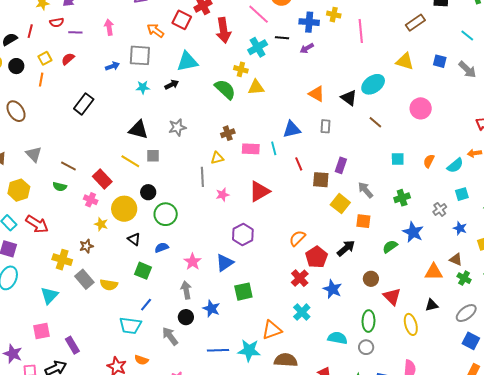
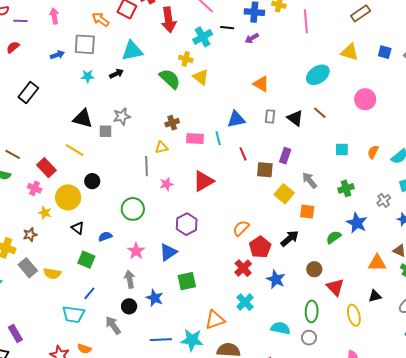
yellow triangle: (256, 87) -> (201, 77), turned 42
black triangle: (349, 98) -> (295, 118), moved
gray square: (153, 156) -> (106, 131), moved
green circle: (166, 214) -> (133, 209), moved

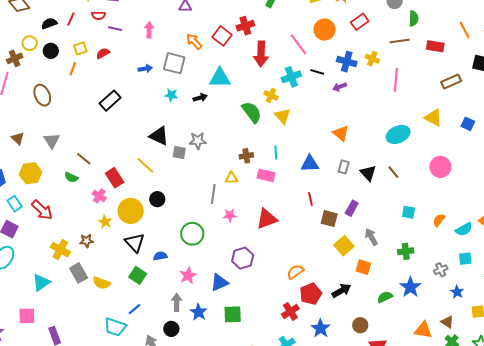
cyan line: (218, 138) -> (276, 152), moved
black triangle: (78, 228) -> (135, 243), size x1.5
blue star: (155, 298) -> (199, 312), moved

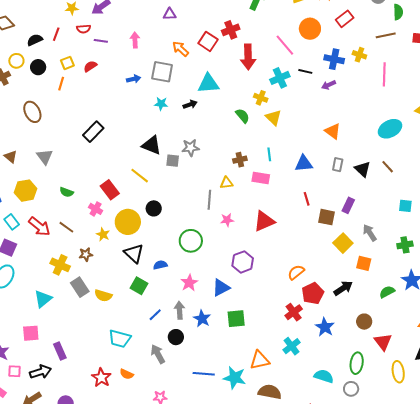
black rectangle: (110, 101) -> (93, 132), moved
green semicircle: (252, 112) -> (243, 116), size x0.7
brown line: (84, 159) -> (66, 227), moved
blue line: (134, 309) -> (155, 315), moved

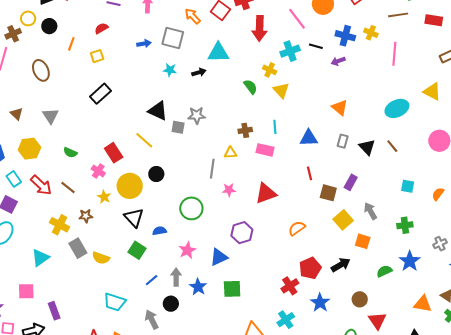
yellow square: (67, 63) -> (97, 56), moved
orange semicircle: (296, 272) -> (297, 228), moved

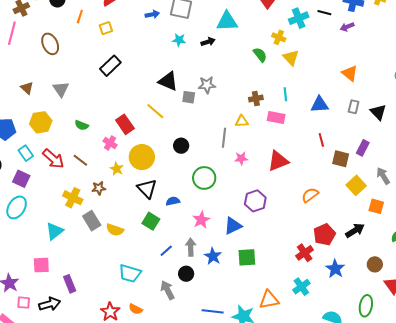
black circle: (156, 174) -> (181, 146), moved

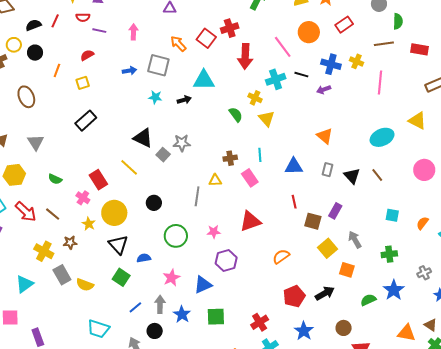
gray square: (189, 97) -> (163, 155), turned 32
pink rectangle: (276, 118) -> (250, 178), turned 42
pink star: (241, 158) -> (214, 232), moved
red cross: (305, 253) -> (260, 322), moved

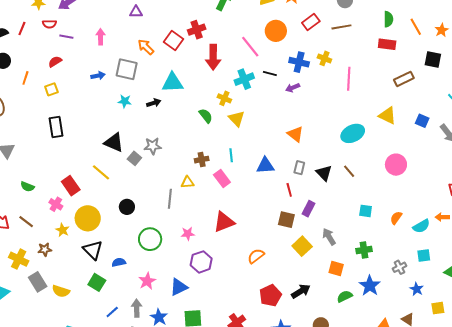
green semicircle: (398, 21) -> (388, 19), moved
brown line: (384, 44) -> (341, 27), moved
black rectangle: (86, 121) -> (56, 127), turned -55
red line: (294, 202) -> (289, 190), moved
orange square: (347, 270) -> (336, 268), moved

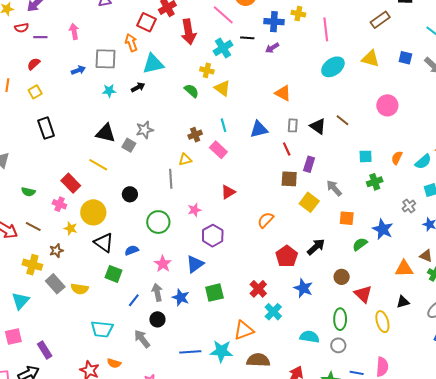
orange arrow: (146, 47) -> (131, 43), moved, turned 36
cyan ellipse: (353, 133) -> (333, 67), moved
red triangle: (224, 222) -> (228, 192), size x0.7
green cross: (364, 250) -> (375, 182), moved

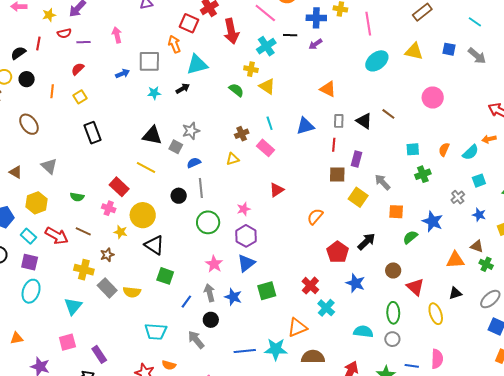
red line: (287, 149) -> (334, 145), turned 32
gray line: (171, 179) -> (201, 188), moved
purple hexagon: (213, 236) -> (246, 236), moved
blue semicircle: (132, 250) -> (194, 163), moved

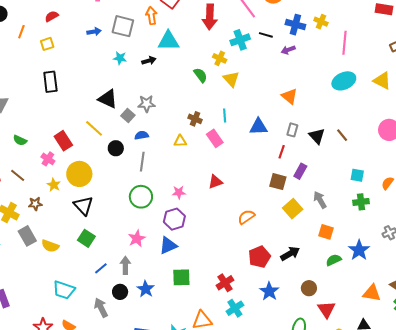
brown cross: (242, 134) -> (195, 119), turned 32
black circle: (179, 196) -> (116, 148), moved
blue star: (233, 297) -> (146, 289), moved

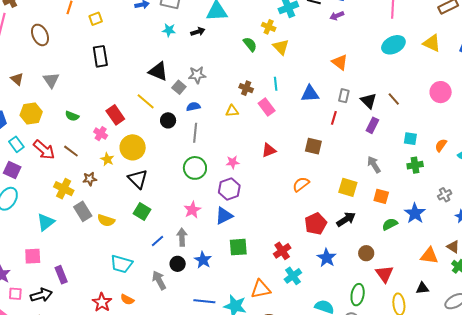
purple rectangle: (300, 171) -> (372, 125), moved
brown square: (278, 182) -> (313, 146), moved
yellow square: (293, 209) -> (348, 187), moved, turned -30

